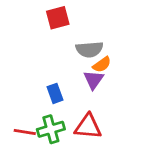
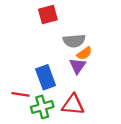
blue rectangle: (55, 93) -> (46, 77), size x1.5
red line: (25, 132) -> (20, 94), moved

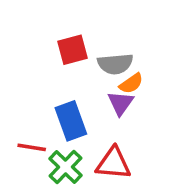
red square: (48, 15) -> (73, 50), moved
green cross: (42, 107) -> (65, 167), turned -30

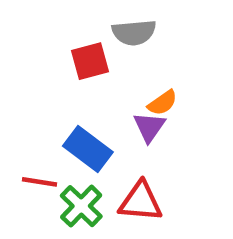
gray semicircle: (115, 64) -> (134, 32), moved
blue rectangle: (71, 121) -> (88, 149), turned -33

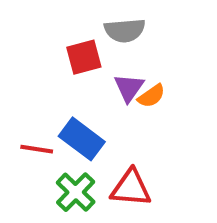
purple triangle: (149, 127) -> (129, 88), moved
red line: (39, 182) -> (37, 149), moved

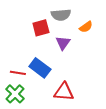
orange semicircle: (151, 96) -> (86, 27), moved
green cross: (76, 192) -> (15, 94), moved

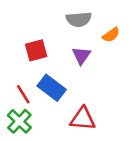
red square: (41, 28) -> (36, 50), moved
red line: (18, 73) -> (23, 94), turned 49

